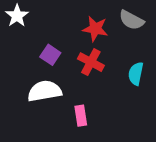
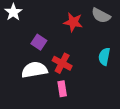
red cross: (91, 62) -> (62, 63), moved

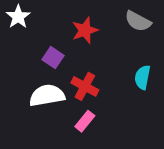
red star: (73, 22) -> (85, 30), moved, turned -30
pink rectangle: (62, 89) -> (85, 121), turned 48

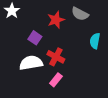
gray semicircle: (138, 21) -> (80, 14), moved
cyan semicircle: (142, 77) -> (95, 41), moved

